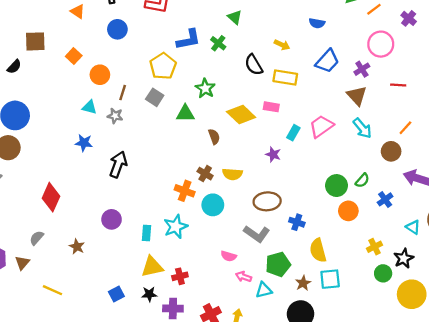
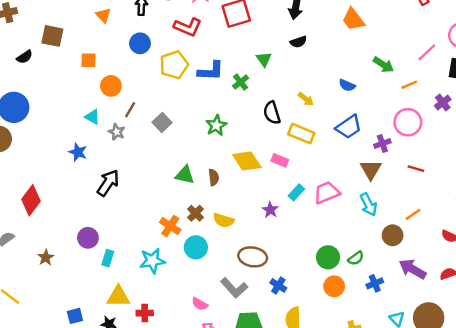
orange square: (74, 56) -> (88, 60), turned 35
yellow pentagon: (163, 66) -> (174, 65), moved
green triangle: (185, 114) -> (185, 175), moved
cyan rectangle: (146, 233) -> (108, 258), moved

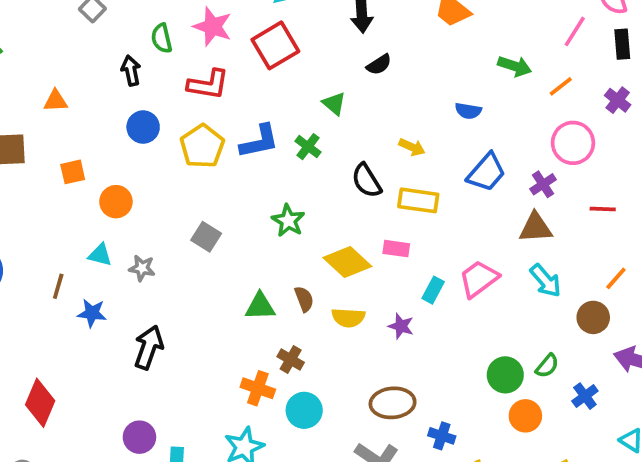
orange triangle: (103, 15) -> (56, 101), moved, turned -35
brown line: (130, 110) -> (58, 286), moved
brown triangle: (371, 170) -> (536, 228), turned -50
yellow semicircle: (223, 220) -> (348, 318), moved

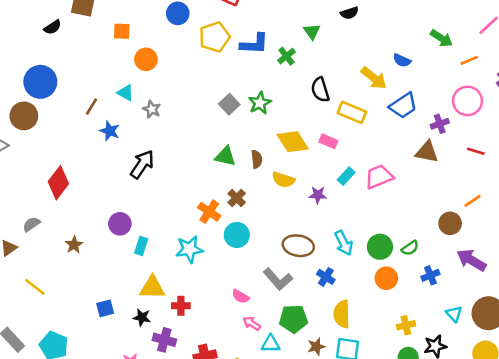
yellow arrow: (412, 147) -> (374, 78), moved, size x1.5
gray square: (206, 237) -> (229, 104), moved
cyan arrow: (546, 281) -> (344, 243), moved
purple star: (401, 326) -> (318, 195), turned -30

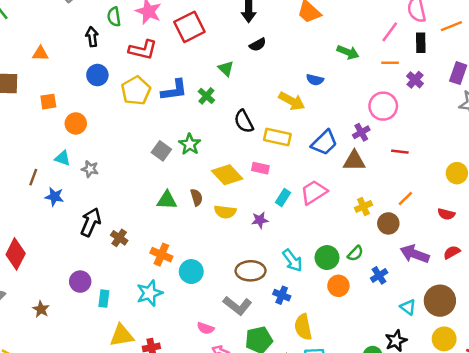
orange line: (469, 60) -> (390, 63), moved, turned 35
blue trapezoid: (403, 106) -> (324, 143), moved
brown cross: (237, 198) -> (119, 238), moved
yellow cross: (406, 325) -> (363, 206), moved

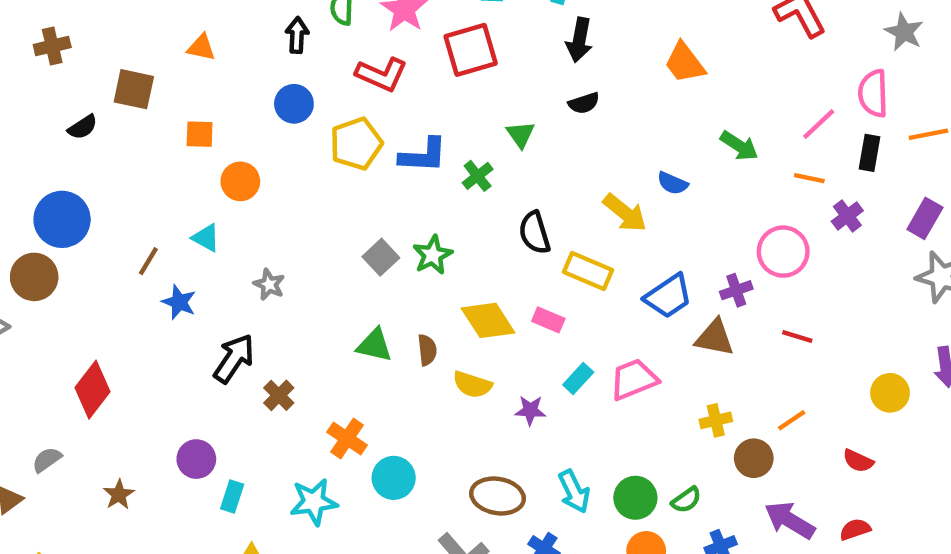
gray star: (90, 169) -> (269, 284), moved

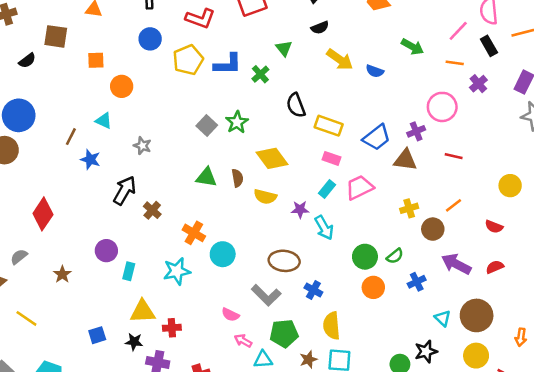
black rectangle: (869, 153) -> (489, 46), turned -36
yellow arrow: (625, 213) -> (340, 60), moved
pink rectangle: (548, 320) -> (332, 158), moved
cyan arrow: (574, 492) -> (324, 228), moved

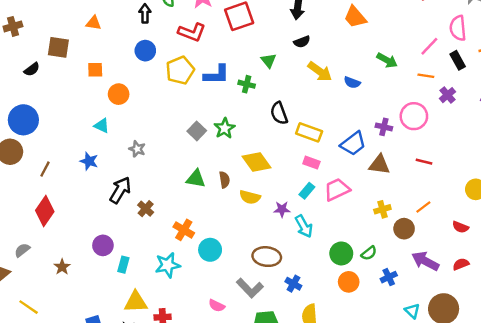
green cross: (260, 74) -> (247, 84), turned -35
purple cross: (416, 131) -> (384, 127), moved, turned 35
brown line: (71, 137) -> (45, 169), moved

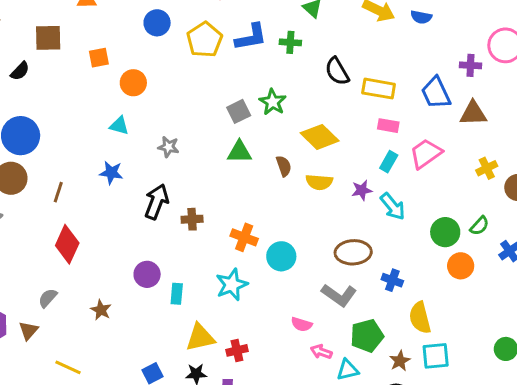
gray square: (197, 131) -> (239, 111), turned 30
blue trapezoid: (353, 144) -> (436, 93), turned 112
green triangle: (196, 179) -> (239, 152), moved
brown cross: (146, 209) -> (192, 219), turned -35

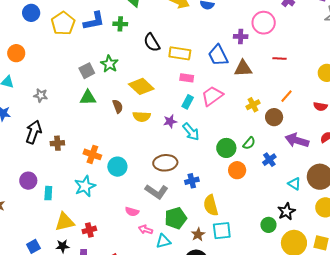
blue cross: (392, 280) -> (192, 181), turned -32

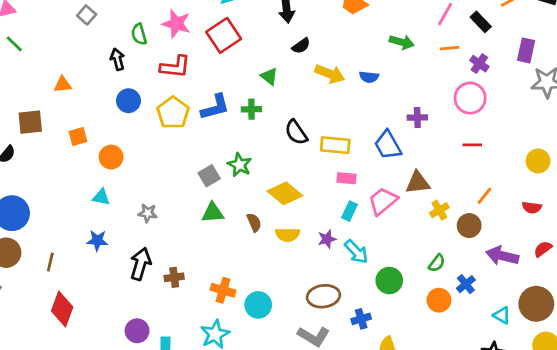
pink circle: (264, 23) -> (470, 98), moved
brown triangle: (243, 68) -> (418, 183), moved
green circle: (226, 148) -> (389, 281), moved
orange circle: (237, 170) -> (439, 300), moved

